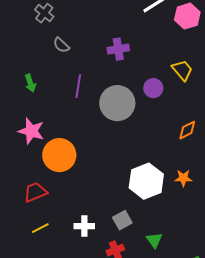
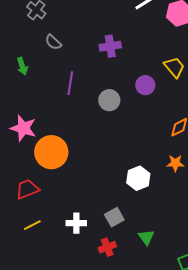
green arrow: (30, 83) -> (22, 66), moved
gray circle: (117, 103) -> (109, 100), size x0.6
orange star: (183, 178) -> (175, 163), moved
white hexagon: (146, 181) -> (138, 178), size x0.7

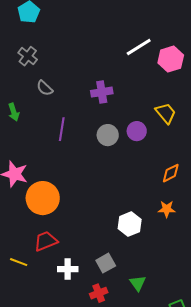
gray circle: (109, 100) -> (108, 135), moved
red trapezoid: (27, 189) -> (46, 241), moved
yellow line: (32, 225) -> (19, 262), moved, turned 48

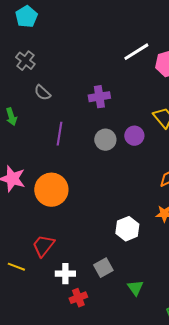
orange circle: (43, 198) -> (51, 190), moved
red trapezoid: (46, 241) -> (43, 246), turned -30
red cross: (99, 293) -> (78, 298), moved

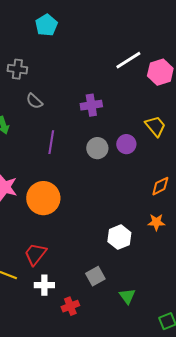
cyan pentagon: (26, 17) -> (46, 25), moved
gray cross: (25, 61) -> (17, 69), turned -30
white cross: (65, 274) -> (44, 285), moved

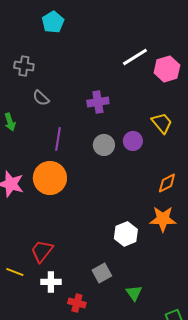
orange circle: (43, 198) -> (50, 178), moved
orange star: (156, 222) -> (163, 219), size x1.5
red cross: (70, 306) -> (77, 303), turned 36

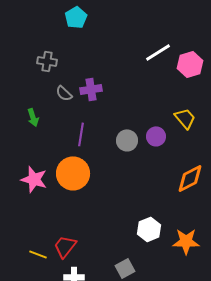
purple cross: (98, 102) -> (91, 89), moved
orange diamond: (167, 183) -> (190, 178), size x1.4
orange star: (163, 219) -> (186, 241), moved
yellow line: (15, 272) -> (38, 254), moved

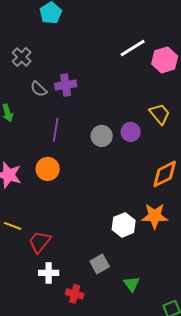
gray cross: (47, 61) -> (22, 57), turned 36
orange circle: (73, 173) -> (48, 169), size x0.7
orange star: (186, 241) -> (155, 216), moved
yellow line: (38, 254) -> (13, 226), moved

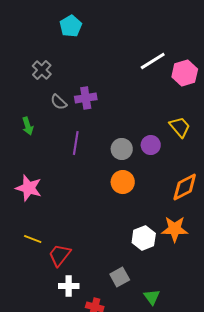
orange circle: (48, 169) -> (123, 182), moved

